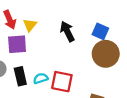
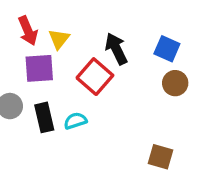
brown circle: (106, 54) -> (175, 83), size x0.6
red square: (62, 82) -> (95, 77), moved, turned 30

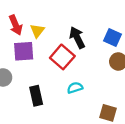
black rectangle: (44, 117) -> (36, 96), moved
cyan semicircle: (75, 121) -> (75, 88), moved

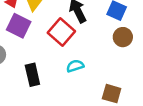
purple square: (24, 51) -> (19, 26), turned 30

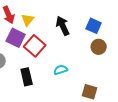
red square: (61, 32) -> (35, 46), moved

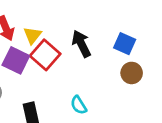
red square: (35, 46) -> (45, 55), moved
cyan semicircle: (61, 70) -> (79, 105), turned -104

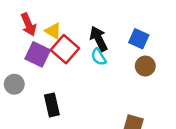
yellow triangle: (33, 35) -> (53, 31), turned -36
cyan semicircle: (79, 105) -> (99, 57), moved

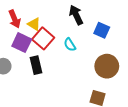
black arrow: (99, 39) -> (76, 15), moved
brown circle: (145, 66) -> (107, 66), moved, size x1.5
black rectangle: (52, 105) -> (36, 65), moved

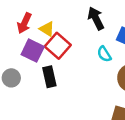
red arrow: (14, 19) -> (24, 23), turned 48
cyan semicircle: (70, 45) -> (104, 54), moved

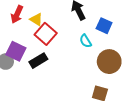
purple square: (33, 51) -> (16, 51), moved
black rectangle: (49, 77) -> (38, 61), turned 72

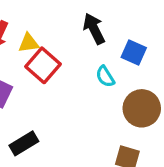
yellow triangle: (36, 20) -> (29, 43), turned -40
black rectangle: (38, 61) -> (24, 143), moved

